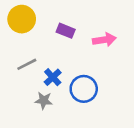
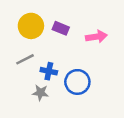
yellow circle: (22, 19) -> (31, 26), moved
blue cross: (53, 77) -> (49, 71), turned -35

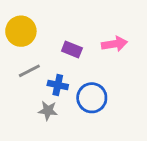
yellow circle: (31, 26) -> (21, 31), moved
purple rectangle: (61, 28) -> (72, 50), moved

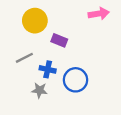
yellow circle: (21, 31) -> (35, 21), moved
pink arrow: (114, 44) -> (99, 14), moved

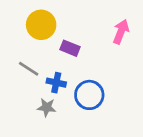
pink arrow: (99, 14) -> (121, 32), moved, turned -60
gray line: (24, 58) -> (29, 69), turned 60

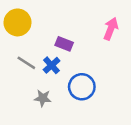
yellow circle: (41, 25) -> (17, 22), moved
blue cross: (56, 83) -> (52, 65), moved, turned 36

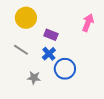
yellow circle: (17, 22) -> (26, 18), moved
blue cross: (52, 65) -> (49, 54), moved

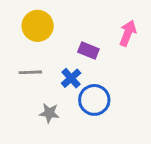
purple rectangle: (51, 35) -> (88, 51), moved
gray line: (21, 50) -> (30, 72), turned -35

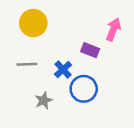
purple rectangle: (88, 51) -> (90, 50), moved
gray star: (49, 113) -> (44, 100), turned -30

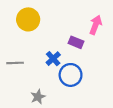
gray line: (27, 64) -> (15, 63), moved
gray star: (44, 100) -> (38, 97), moved

